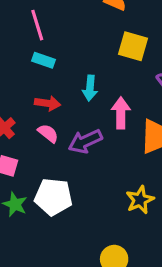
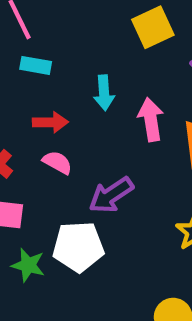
yellow square: (133, 46) -> (153, 27), turned -32
purple arrow: (85, 141) -> (111, 195), moved

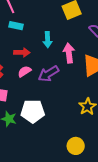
pink semicircle: (57, 162) -> (24, 71), turned -64
purple arrow: (111, 195) -> (49, 74), moved

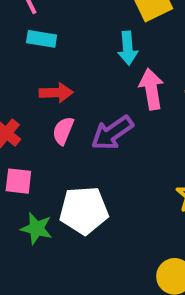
cyan arrow: (47, 40) -> (128, 48), moved
pink semicircle: (24, 71) -> (63, 131), turned -32

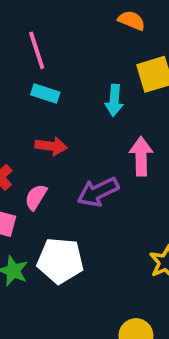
cyan arrow: (128, 48) -> (114, 100), moved
pink semicircle: (63, 131) -> (36, 197), moved

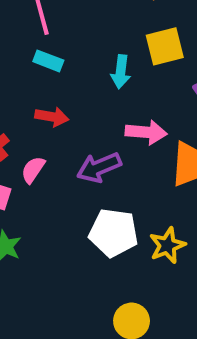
pink arrow: (141, 156) -> (146, 132), turned 93
white pentagon: (60, 261) -> (114, 233), moved

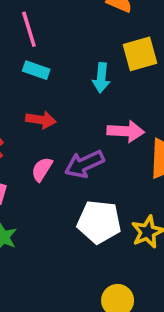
pink semicircle: (33, 170) -> (42, 169), moved

